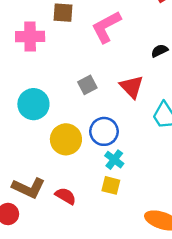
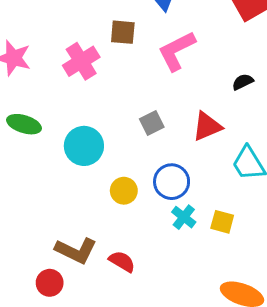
pink cross: (30, 37) -> (81, 61), turned -32
red triangle: (132, 87) -> (207, 126), turned 50
yellow circle: (66, 139) -> (124, 191), size x0.7
yellow square: (111, 185) -> (222, 222), moved

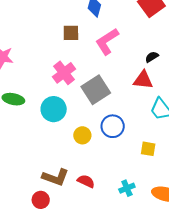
pink cross: (81, 61) -> (64, 73), moved
gray square: (152, 123) -> (96, 90), size x1.8
red triangle: (207, 126) -> (143, 80), moved, turned 35
cyan cross: (184, 217) -> (127, 188), moved, turned 35

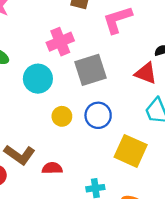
yellow square: (148, 149) -> (131, 151), size x1.8
red semicircle: (86, 181) -> (52, 168), turned -42

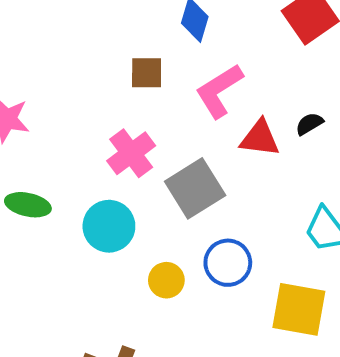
red triangle: (146, 73) -> (260, 138), moved

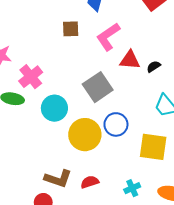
black semicircle: (309, 124) -> (154, 67), moved
pink cross: (131, 153) -> (31, 77), moved
yellow circle: (166, 280) -> (85, 135), size x1.8

